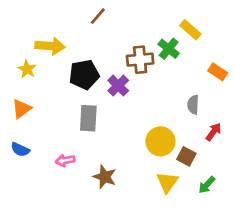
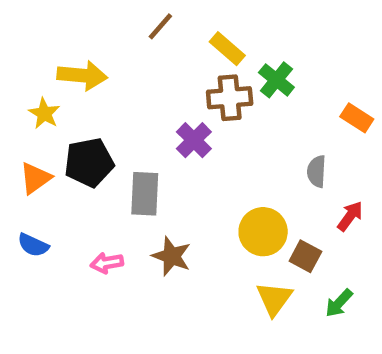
yellow rectangle: (190, 30) -> (227, 49), moved
black pentagon: (84, 75) -> (89, 162), moved
brown star: (105, 177) -> (172, 256), moved

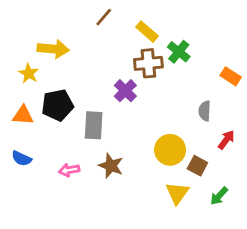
orange triangle: (35, 178) -> (23, 115), turned 40

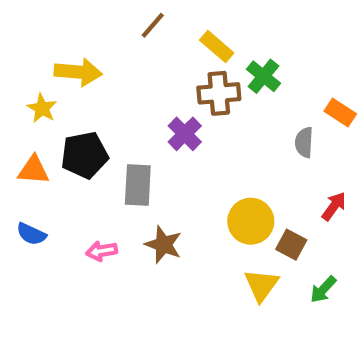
gray semicircle: (205, 111) -> (304, 142), moved

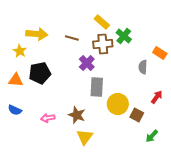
brown line: (153, 25) -> (72, 38), moved, turned 64
gray rectangle: (138, 185) -> (97, 87), moved
yellow triangle: (261, 285) -> (85, 137), moved

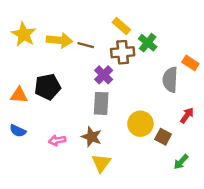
yellow arrow: (37, 34) -> (59, 40), moved
yellow star: (20, 51) -> (24, 34), moved, size x1.5
gray semicircle: (143, 67) -> (170, 80), size x1.5
gray rectangle: (97, 87) -> (101, 103), moved

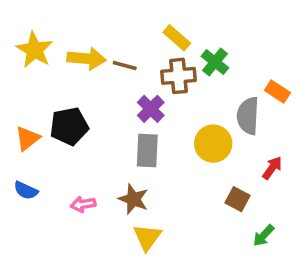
orange triangle: (19, 95) -> (28, 138), turned -42
yellow circle: (140, 124) -> (213, 144), moved

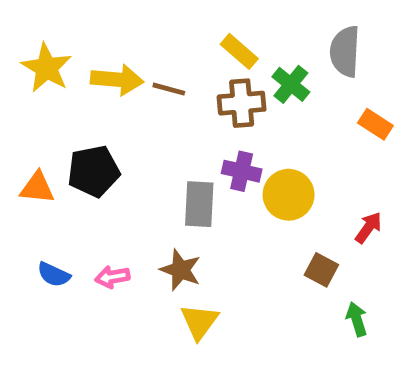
purple cross: (151, 109) -> (242, 171), moved, turned -32
gray semicircle: (248, 116) -> (345, 51), moved
orange triangle: (28, 138) -> (37, 188), turned 44
blue semicircle: (26, 190) -> (54, 275), moved
green arrow: (264, 236) -> (357, 319), turned 120

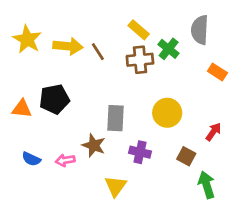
brown line: (169, 89) -> (98, 52), turned 42
purple cross: (242, 171) -> (140, 152), moved
brown star: (181, 270) -> (94, 145), moved
green arrow: (357, 319) -> (207, 185), size x1.4

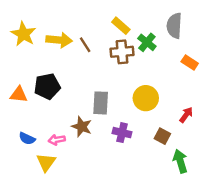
yellow triangle: (116, 186) -> (46, 162), moved

